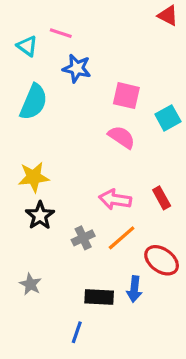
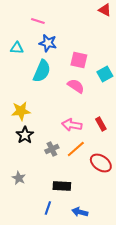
cyan triangle: (27, 46) -> (17, 48), moved, turned -32
cyan semicircle: (34, 102) -> (42, 71), moved
blue arrow: (134, 289) -> (80, 212), moved, turned 98

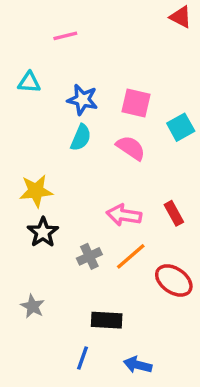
pink line: (38, 21) -> (65, 36), turned -32
blue star: (48, 43) -> (83, 100), moved
cyan semicircle: (42, 71) -> (81, 138), moved, size x0.7

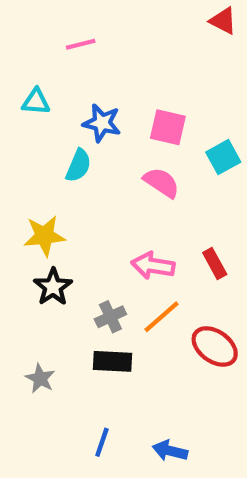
cyan semicircle: (81, 138) -> (78, 166), moved
black rectangle: (107, 320) -> (113, 361), moved

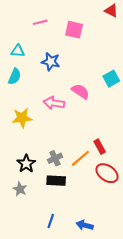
pink square: (168, 127) -> (74, 30), moved
cyan semicircle: (78, 166) -> (15, 76), moved
red rectangle: (215, 263) -> (100, 147), moved
pink arrow: (153, 266) -> (54, 103), moved
black star: (53, 287) -> (26, 164), moved

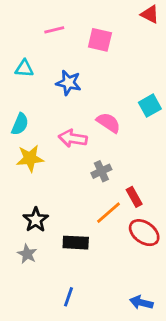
cyan semicircle: (15, 76) -> (20, 124), moved
gray cross: (55, 158) -> (101, 171), moved
blue arrow: (85, 225) -> (141, 303), moved

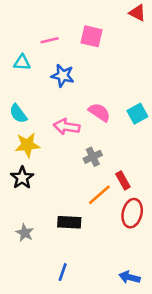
pink line: (54, 30) -> (50, 40), moved
cyan square: (150, 106) -> (137, 114), moved
cyan semicircle: (20, 124) -> (18, 114), turned 120
black star: (36, 220) -> (22, 178), moved
red ellipse: (144, 233) -> (132, 213), turned 68

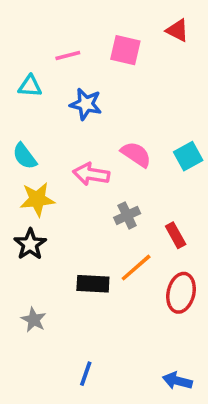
red triangle: (137, 13) -> (177, 30), moved
red rectangle: (123, 180) -> (176, 235), moved
black rectangle: (69, 222) -> (93, 284), moved

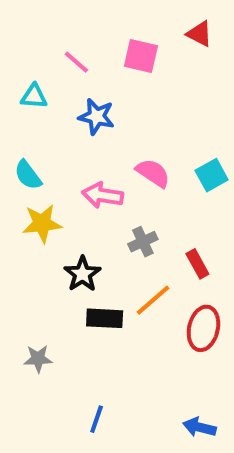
pink line: (68, 56) -> (76, 62), turned 55
black star: (30, 244) -> (82, 274), moved
gray star: (34, 320) -> (38, 359), turned -30

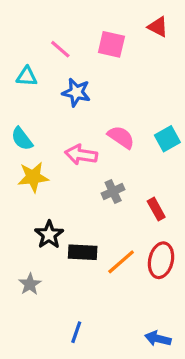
black star: (82, 274) -> (49, 235), moved
orange line: (153, 300) -> (121, 262), moved
gray star: (38, 359) -> (30, 284), turned -30

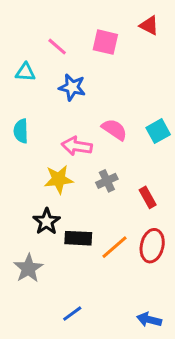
cyan semicircle: (22, 139) -> (21, 131), turned 35
yellow star: (33, 177) -> (59, 179), moved
gray star: (30, 284) -> (28, 268), size x1.4
blue line: (76, 332) -> (72, 314), turned 35

